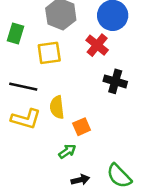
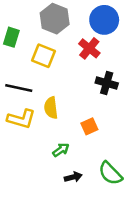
yellow square: (49, 53) -> (44, 56), turned 30
orange square: (82, 127) -> (89, 126), moved

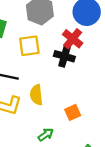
yellow square: (44, 56) -> (29, 46), turned -30
black cross: (107, 83) -> (64, 56), moved

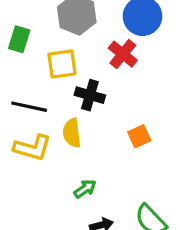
black cross: (64, 56) -> (90, 95), moved
orange square: (73, 112) -> (139, 136), moved

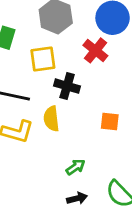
orange square: (139, 136) -> (110, 122), turned 30
green arrow: (85, 189) -> (76, 167), moved

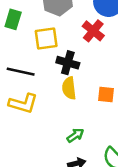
yellow semicircle: (51, 119) -> (69, 88), moved

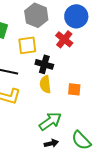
green arrow: (75, 135) -> (50, 121), size x1.6

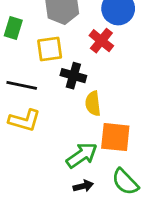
yellow semicircle: (45, 84) -> (93, 104), moved
orange square: (74, 89) -> (115, 137), moved, size x1.6

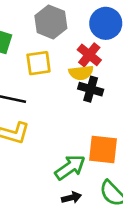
black cross: (73, 76) -> (91, 89), moved
yellow semicircle: (93, 104) -> (81, 73), moved, turned -90

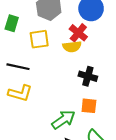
black cross: (91, 89) -> (88, 76), moved
orange square: (103, 150) -> (89, 106), size x0.7

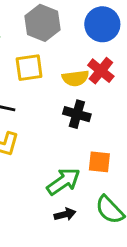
red cross: (78, 33) -> (101, 71), moved
black cross: (88, 76) -> (77, 114), moved

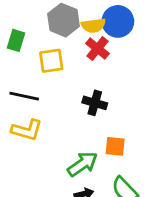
red cross: (101, 71) -> (97, 49), moved
yellow semicircle: (75, 78) -> (93, 25), moved

